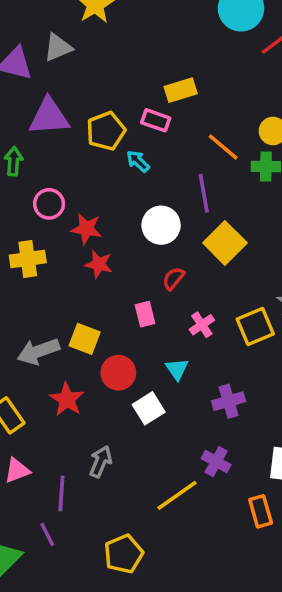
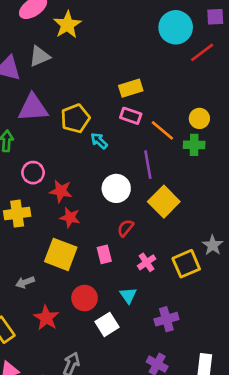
pink rectangle: (156, 120) -> (131, 116), moved
yellow square: (85, 339) -> (61, 254), moved, size x1.4
gray arrow: (38, 351) -> (25, 282), size x0.6

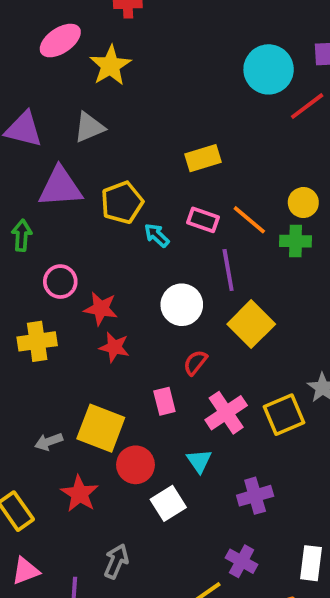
gray triangle: (40, 56) -> (89, 127), moved
pink rectangle: (131, 116) -> (203, 220), moved
yellow square: (61, 254) -> (101, 428), moved
pink cross: (147, 262) -> (226, 413), size x1.5

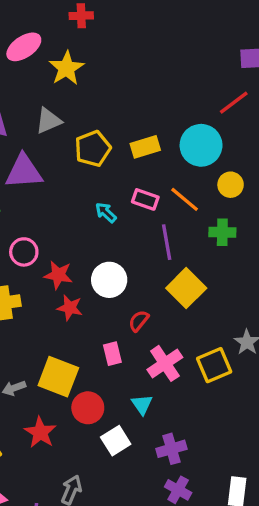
cyan circle: (269, 69) -> (201, 145), moved
yellow pentagon: (122, 203) -> (93, 149), moved
green cross: (296, 241) -> (222, 232), moved
white circle: (182, 305) -> (109, 280), moved
purple cross: (255, 496) -> (171, 449), moved

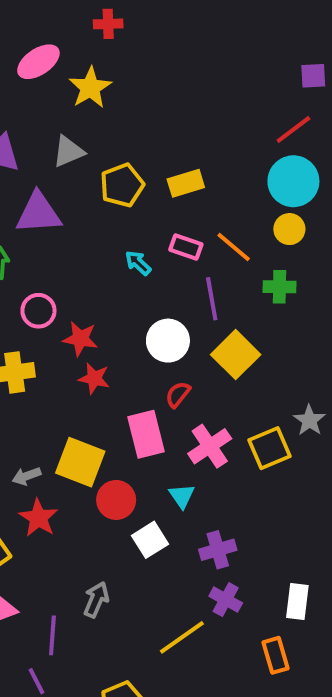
cyan circle: (201, 145) -> (293, 181), moved
white circle: (109, 280) -> (168, 341), moved
pink rectangle: (112, 354) -> (146, 434), size x1.6
red star: (40, 432) -> (38, 518), moved

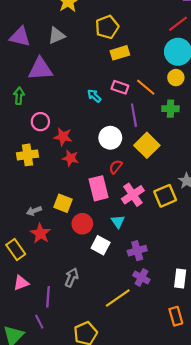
yellow pentagon: (122, 185) -> (107, 27), moved
yellow square: (80, 462) -> (63, 203), size x0.7
white square: (150, 540) -> (101, 245), turned -30
orange rectangle: (275, 655) -> (176, 316), moved

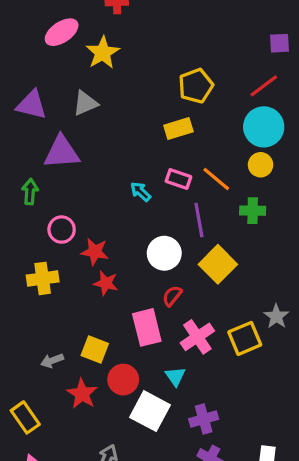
yellow pentagon: (107, 27) -> (196, 86), moved
red star: (40, 233) -> (82, 394), moved
white square: (101, 245) -> (150, 411), size x1.4

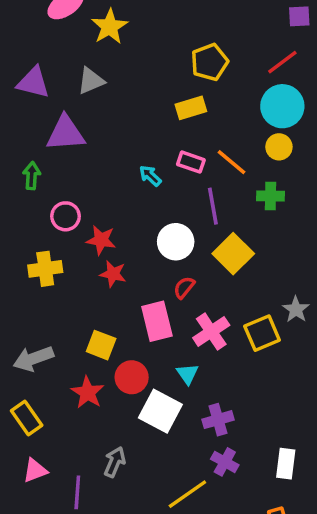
gray arrow: (52, 361) -> (33, 359), moved, size x1.6

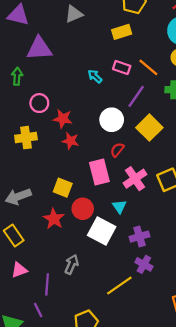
gray triangle: (91, 81) -> (74, 14), moved
purple line: (213, 206) -> (136, 96), turned 45

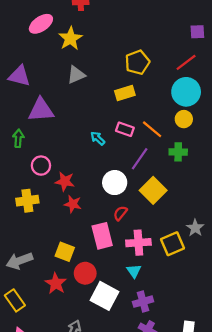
pink cross: (135, 179) -> (138, 243), turned 30
cyan triangle: (119, 207) -> (134, 271), moved

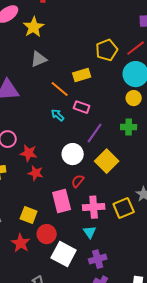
yellow pentagon: (137, 62) -> (107, 50), moved
orange line: (152, 129) -> (60, 89), moved

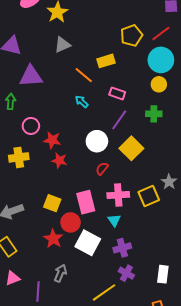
pink rectangle: (82, 107) -> (117, 93), moved
pink rectangle: (62, 201) -> (86, 202), moved
red star: (21, 243) -> (53, 239), moved

